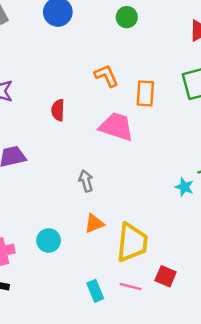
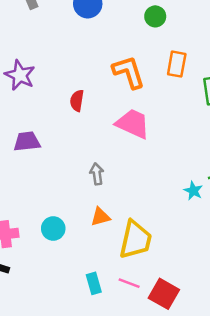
orange L-shape: (106, 76) -> (129, 72), size x1.4
orange rectangle: (145, 93) -> (177, 64), moved
red square: (166, 276) -> (164, 294), moved, size x1.4

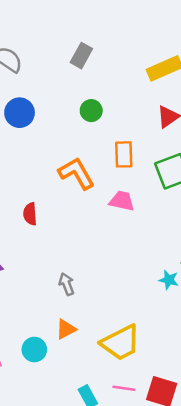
pink trapezoid: (133, 124) -> (122, 201), moved, size x0.7
orange triangle: (100, 217) -> (66, 329), moved
yellow trapezoid: (135, 240) -> (121, 343), turned 63

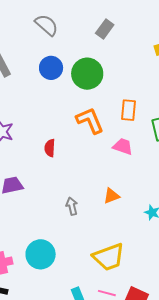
green circle: (91, 111) -> (87, 74), moved, size x1.8
orange triangle: (66, 329) -> (112, 196), moved
cyan circle: (34, 350) -> (41, 254), size x1.5

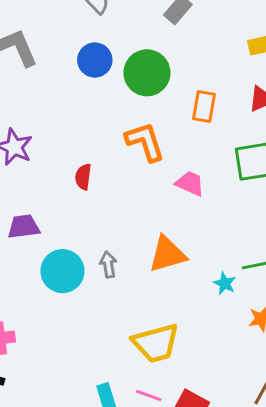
orange rectangle: (129, 110) -> (204, 106), moved
orange triangle: (112, 196) -> (167, 254), size x1.6
cyan circle: (41, 254) -> (62, 271), moved

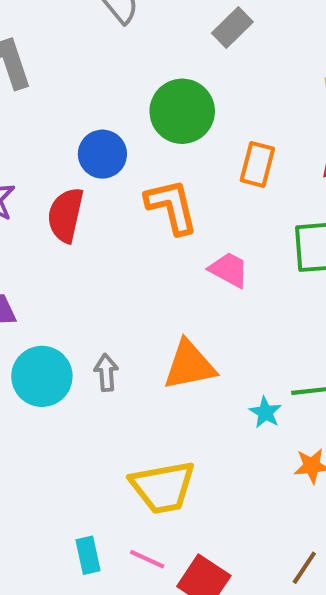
blue circle: (95, 60) -> (102, 154), moved
red semicircle: (83, 177) -> (66, 215), moved, size x1.5

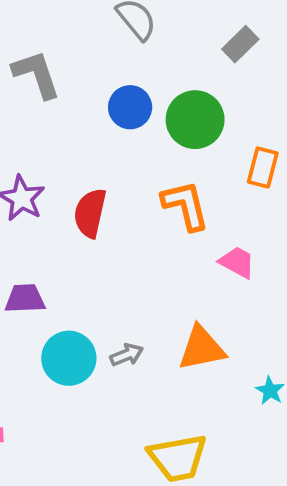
blue circle: (102, 154) -> (130, 107), moved
gray arrow: (106, 373) -> (127, 355), turned 72

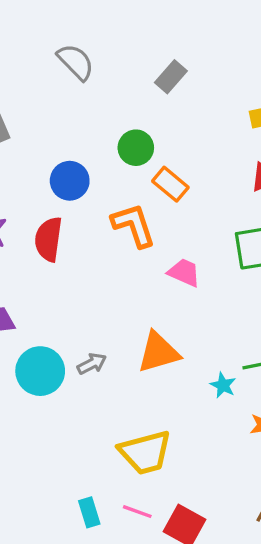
blue circle: (130, 107) -> (70, 181), moved
green circle: (195, 120) -> (136, 148), size x0.7
orange rectangle: (263, 167) -> (170, 184), moved, turned -60

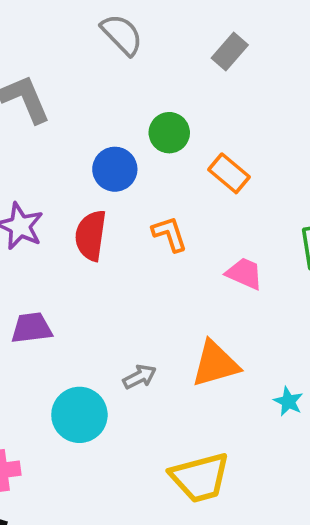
green circle: (136, 148) -> (169, 133), moved
orange L-shape: (134, 225) -> (170, 234), moved, size x0.7
cyan circle: (40, 371) -> (79, 415), moved

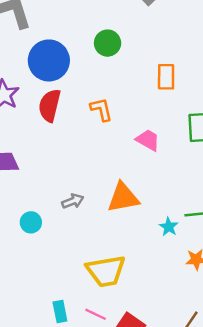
blue circle: (115, 169) -> (49, 60), moved, size x1.4
orange rectangle: (229, 173) -> (166, 77), moved, turned 45
cyan circle: (79, 415) -> (31, 222), size x0.6

